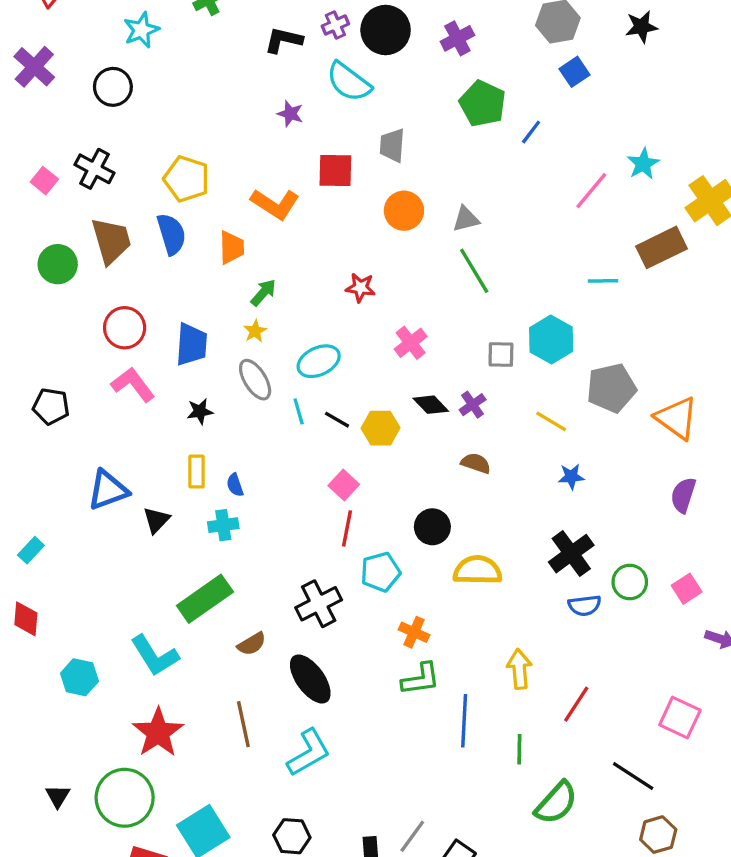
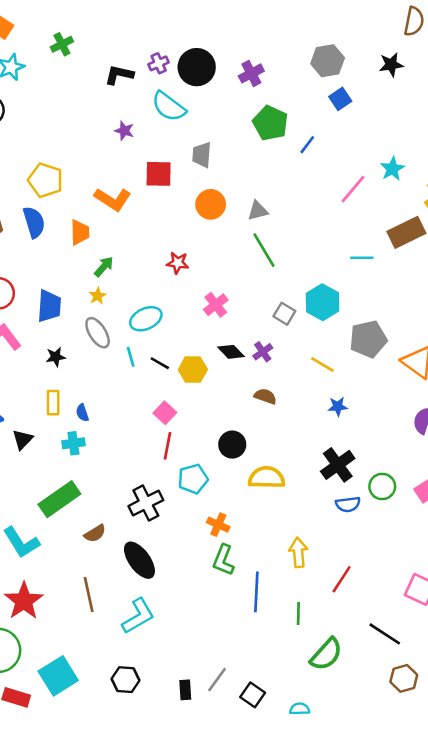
gray square: (501, 354) -> (284, 314), turned 30
green L-shape: (421, 679) -> (223, 560), turned 120

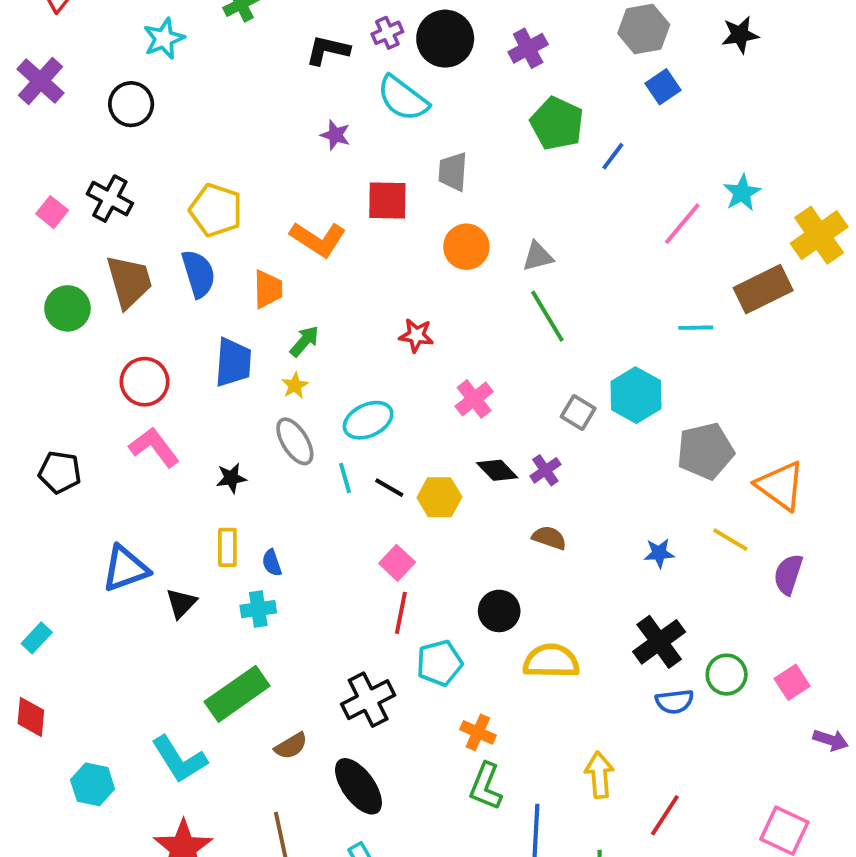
blue trapezoid: (49, 306) -> (233, 362), moved
yellow line: (322, 364) -> (730, 540), moved

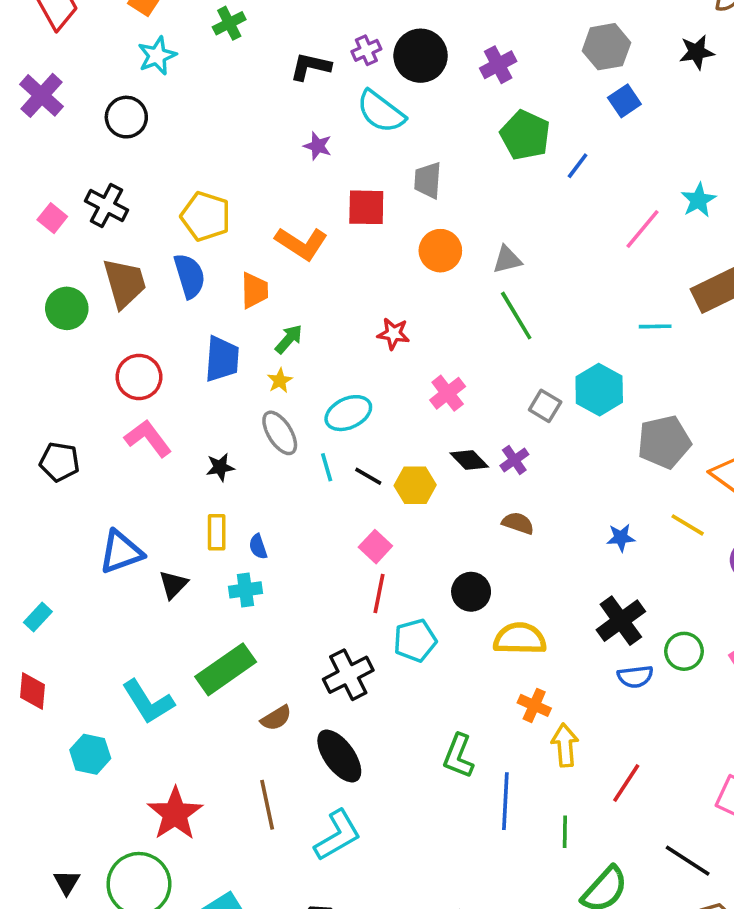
orange cross: (478, 732) -> (534, 705), moved
cyan L-shape: (179, 759) -> (148, 702), moved

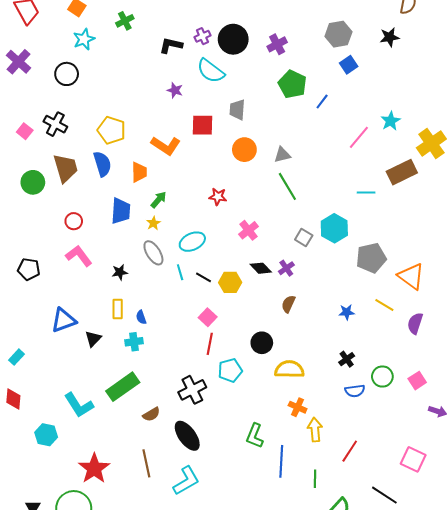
red circle: (139, 377) -> (74, 221), size x0.7
brown semicircle: (518, 523) -> (288, 304), turned -84
black cross: (621, 621) -> (347, 359), size x0.6

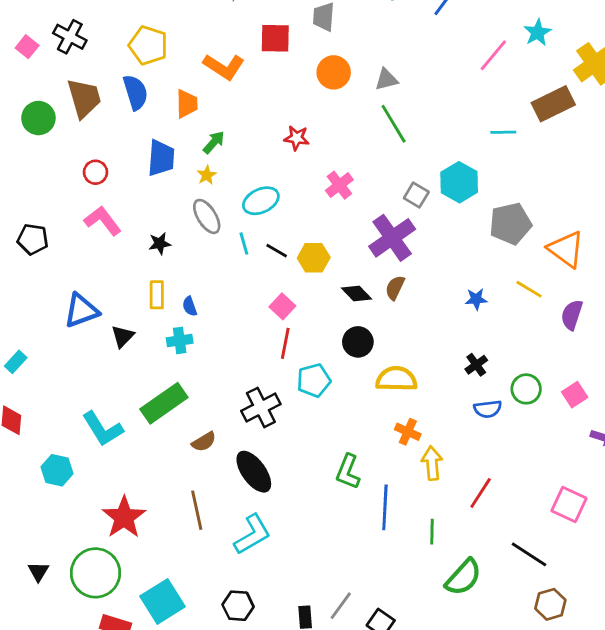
black diamond: (261, 268) -> (356, 293), moved
purple cross: (286, 268) -> (392, 238), size x2.0

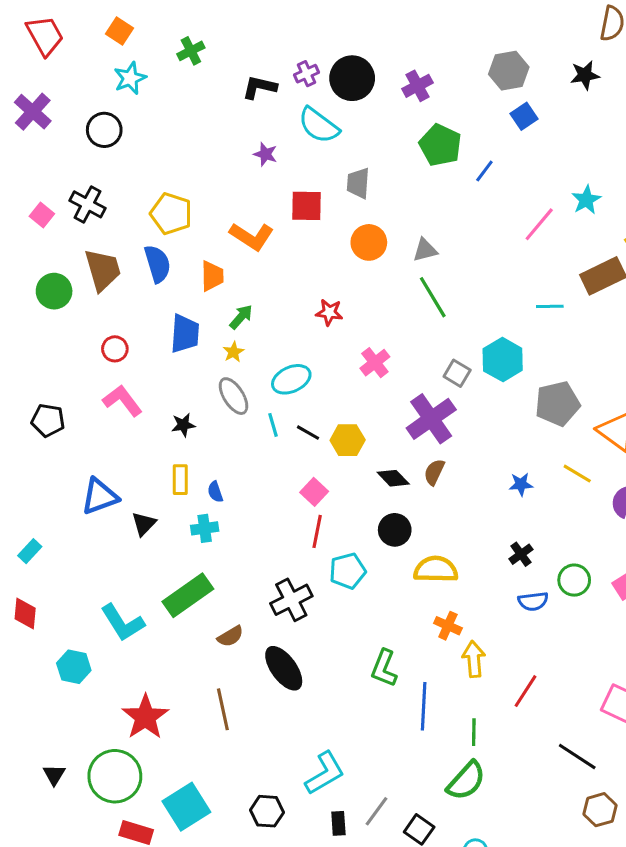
cyan L-shape: (252, 534) -> (325, 773), moved
green semicircle: (463, 577) -> (466, 781), moved

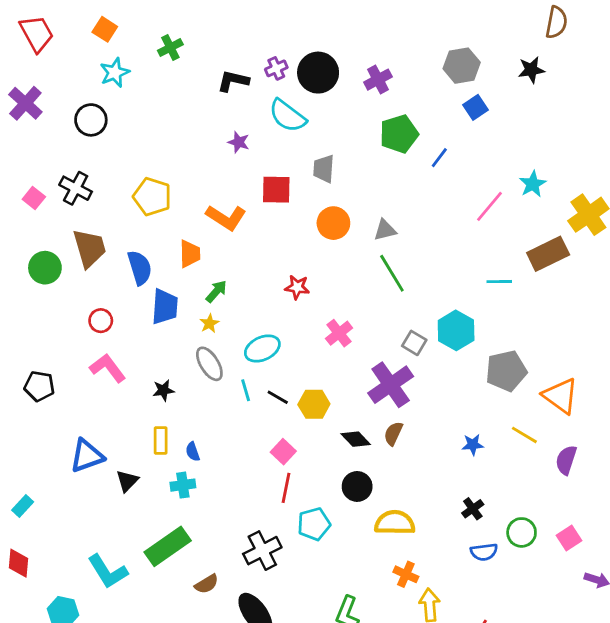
green pentagon: (440, 145) -> (399, 134), turned 30
blue semicircle: (157, 264) -> (140, 268), moved

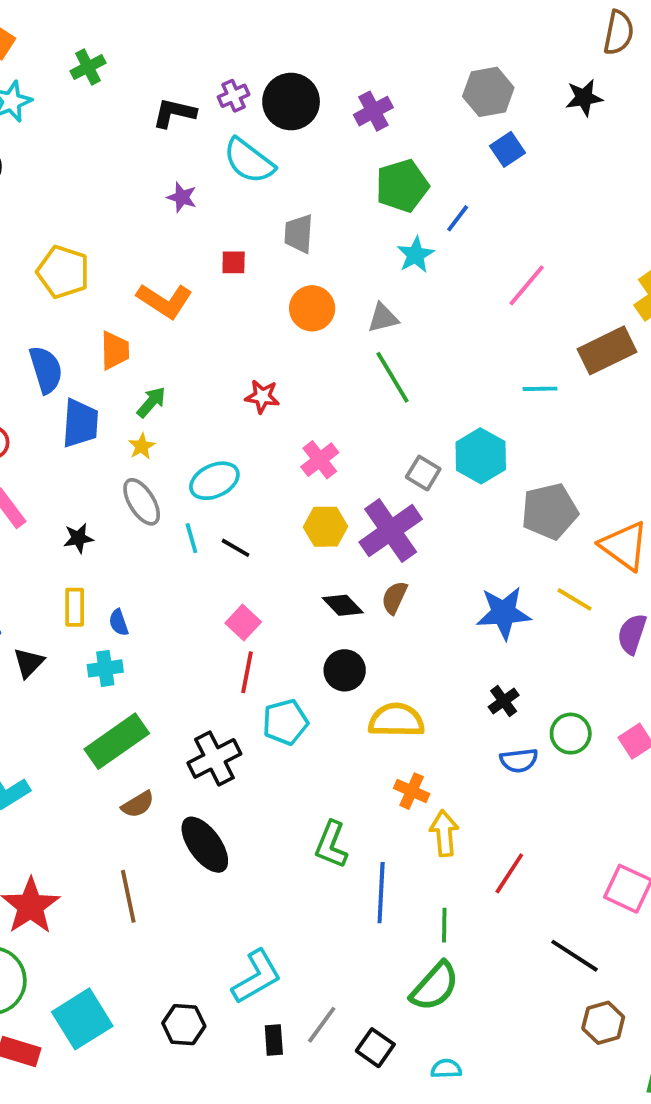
cyan star: (533, 184) -> (416, 255), moved
red square: (276, 190) -> (234, 262), size x0.6
yellow hexagon: (314, 404) -> (326, 527), moved
blue star: (473, 445) -> (504, 613), size x1.8
green rectangle: (168, 546) -> (117, 741), moved

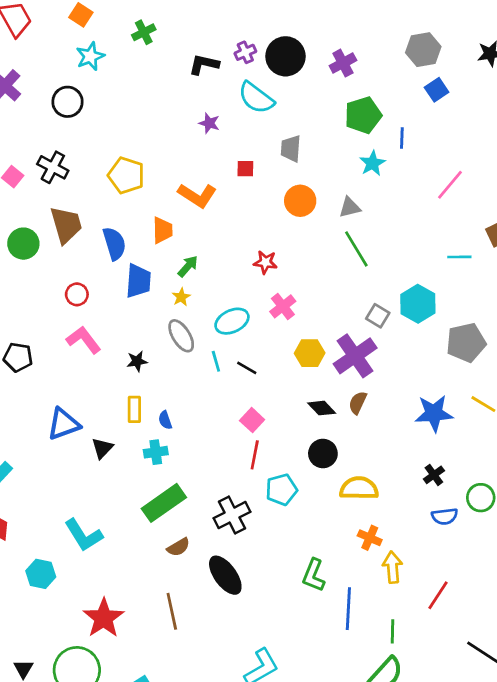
blue line: (458, 218) -> (402, 138), turned -35
pink cross: (320, 460) -> (283, 306), moved

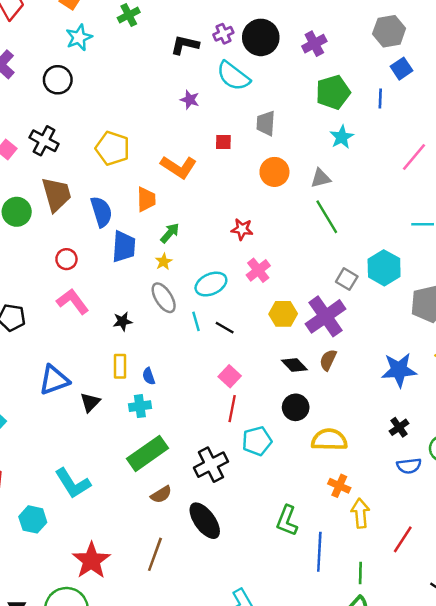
blue line: (402, 138) -> (380, 98), moved
brown line: (172, 611) -> (155, 554), turned 32

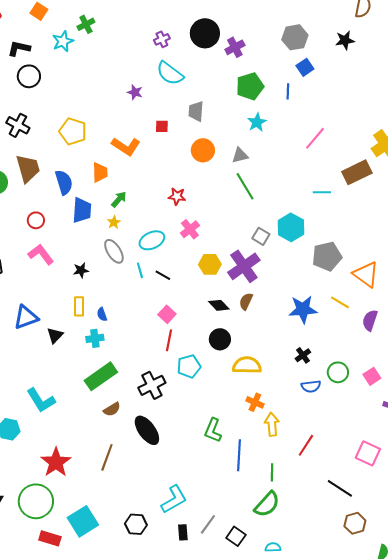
cyan star: (79, 37) -> (63, 41), moved
black circle: (261, 37) -> (205, 33), moved
black L-shape: (185, 45) -> (19, 48), moved

